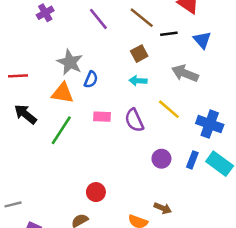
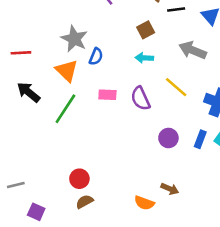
orange triangle: (63, 93) -> (67, 71), turned 35
red circle: (96, 192) -> (79, 179), moved

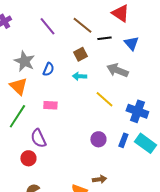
blue semicircle: (96, 57) -> (48, 69), moved
purple semicircle: (140, 99) -> (38, 138), moved
red circle: (79, 179) -> (28, 158), moved
brown arrow: (170, 189) -> (99, 179), turned -32

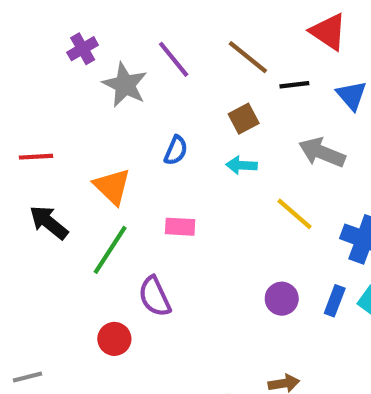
gray star: (24, 61) -> (125, 85), moved
red circle: (28, 158) -> (114, 339), moved

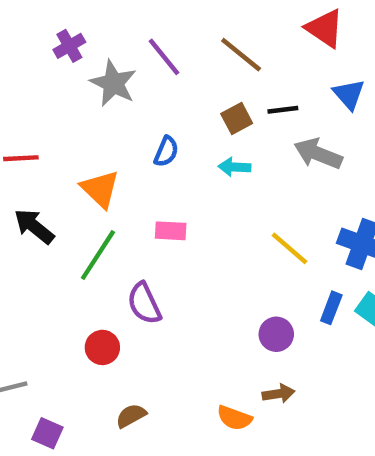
black line: (294, 85) -> (283, 110), moved
yellow line: (294, 214) -> (289, 248), moved
purple circle: (282, 299) -> (276, 334), moved

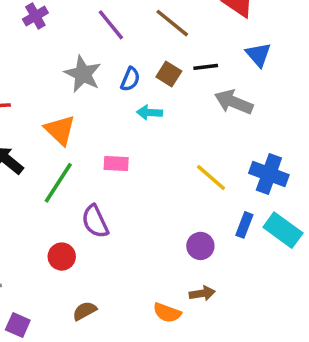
gray star: (113, 83) -> (83, 74), moved
brown square: (237, 119) -> (169, 74), turned -30
blue semicircle: (166, 152) -> (130, 79), moved
cyan arrow: (234, 167) -> (150, 113), moved

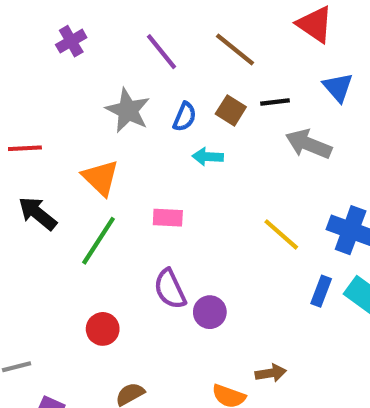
purple semicircle: (95, 221) -> (170, 289), moved
purple circle: (200, 246) -> (210, 312), moved

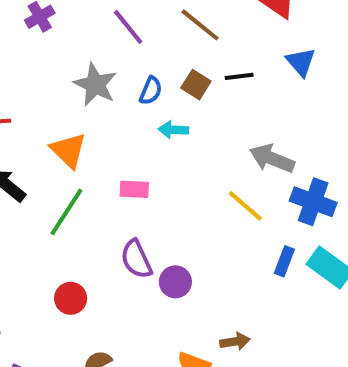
gray arrow: (309, 144) -> (272, 159), moved

